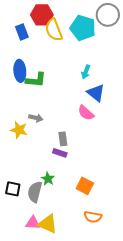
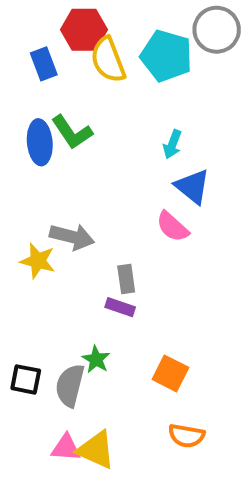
green L-shape: (36, 80) -> (72, 132), moved, turned 50
gray arrow: (36, 118) -> (72, 237), size x1.5

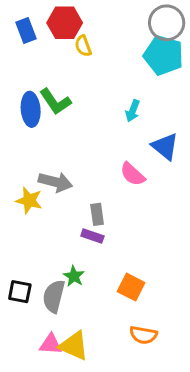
cyan pentagon: (166, 56) -> (163, 55), moved
yellow semicircle: (108, 60) -> (83, 46), size x0.6
blue rectangle: (44, 64) -> (26, 31), moved
blue triangle: (193, 186) -> (165, 146), moved

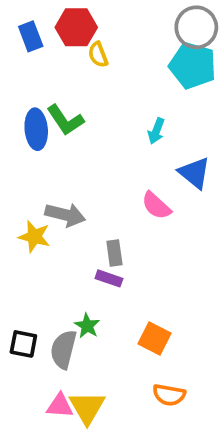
yellow triangle: (74, 346) -> (87, 408), turned 36

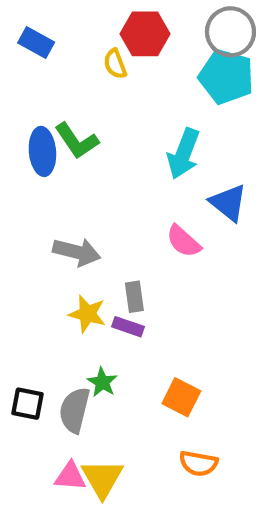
red hexagon: (76, 27) -> (145, 34), moved
blue rectangle: (31, 36) -> (36, 42), turned -40
cyan arrow: (156, 131) -> (183, 154), size x1.6
yellow star: (34, 237) -> (87, 314), moved

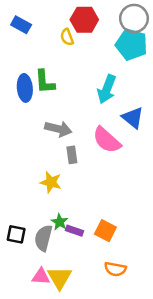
green L-shape: (77, 141) -> (45, 82), turned 30
pink semicircle: (183, 241) -> (107, 140), size x1.4
gray arrow: (77, 252) -> (58, 129), moved
gray rectangle: (134, 297) -> (72, 155), moved
purple rectangle: (128, 327) -> (74, 231), moved

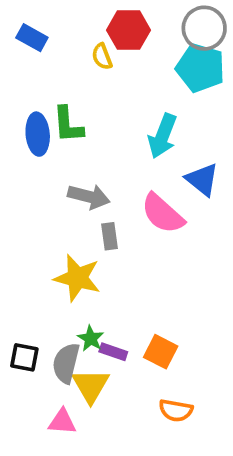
yellow star: (51, 182) -> (77, 278), size x1.4
yellow triangle: (60, 278) -> (91, 386), moved

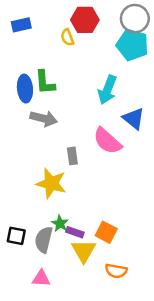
blue rectangle: (32, 38) -> (21, 25), turned -42
gray arrow: (89, 197) -> (44, 119), moved
yellow triangle: (91, 386) -> (84, 251), moved

